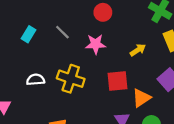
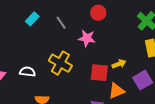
yellow arrow: (138, 50) -> (119, 64), moved
white semicircle: (36, 80) -> (27, 72), moved

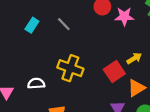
pink star: (87, 38) -> (124, 16), moved
red square: (99, 73) -> (114, 71), turned -30

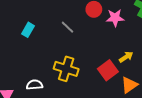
gray line: (64, 24) -> (67, 27), moved

